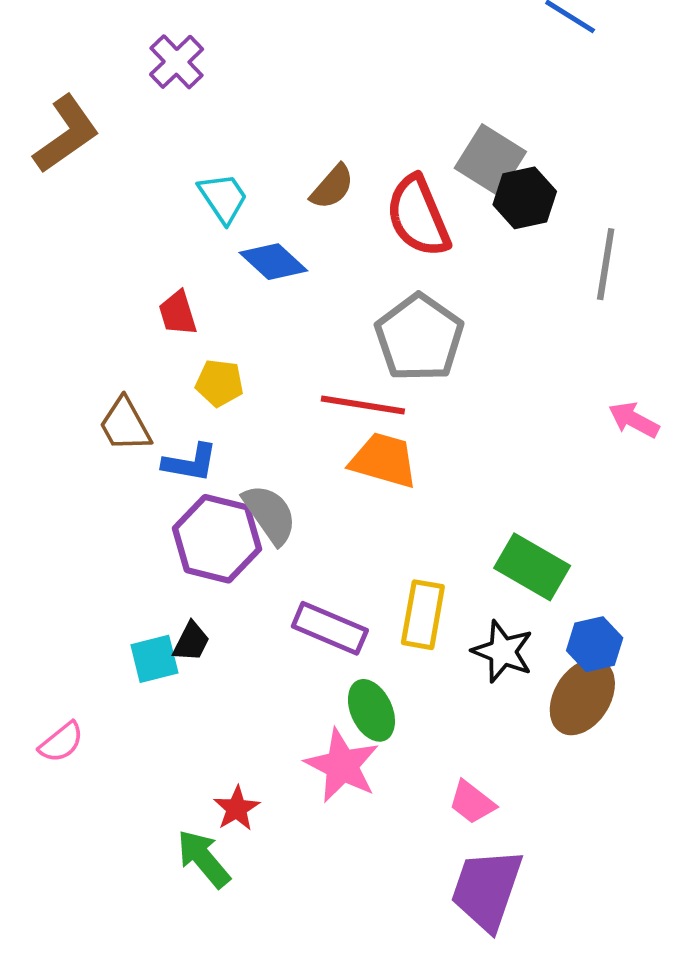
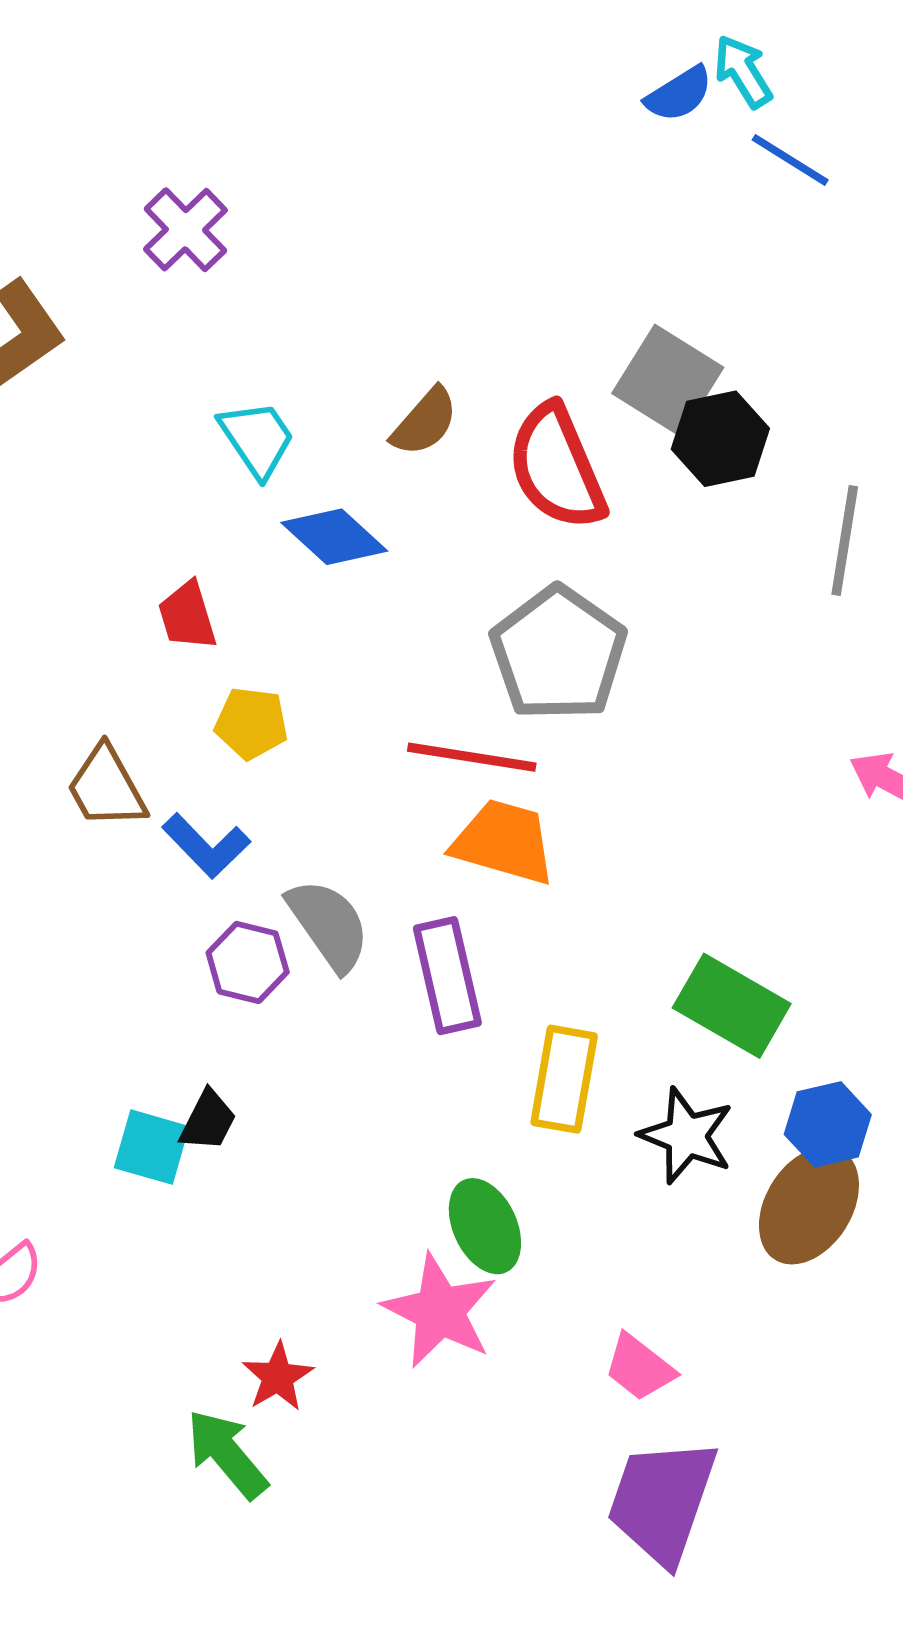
blue L-shape: (190, 463) -> (206, 846), turned 36
purple hexagon: (217, 539) -> (248, 962), size x0.6
purple rectangle: (330, 628) -> (447, 976), moved, turned 54
cyan square: (154, 659) -> (152, 1147), turned 30

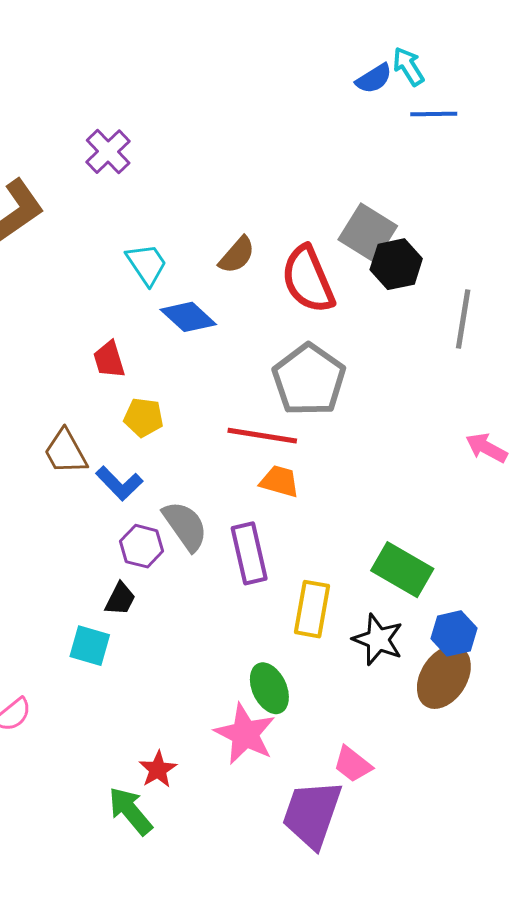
blue line: (790, 160) -> (434, 114), turned -33
orange trapezoid: (504, 842) -> (280, 481), size x0.7
black trapezoid: (208, 1121) -> (120, 599), moved
purple trapezoid: (662, 1501) -> (312, 814), moved

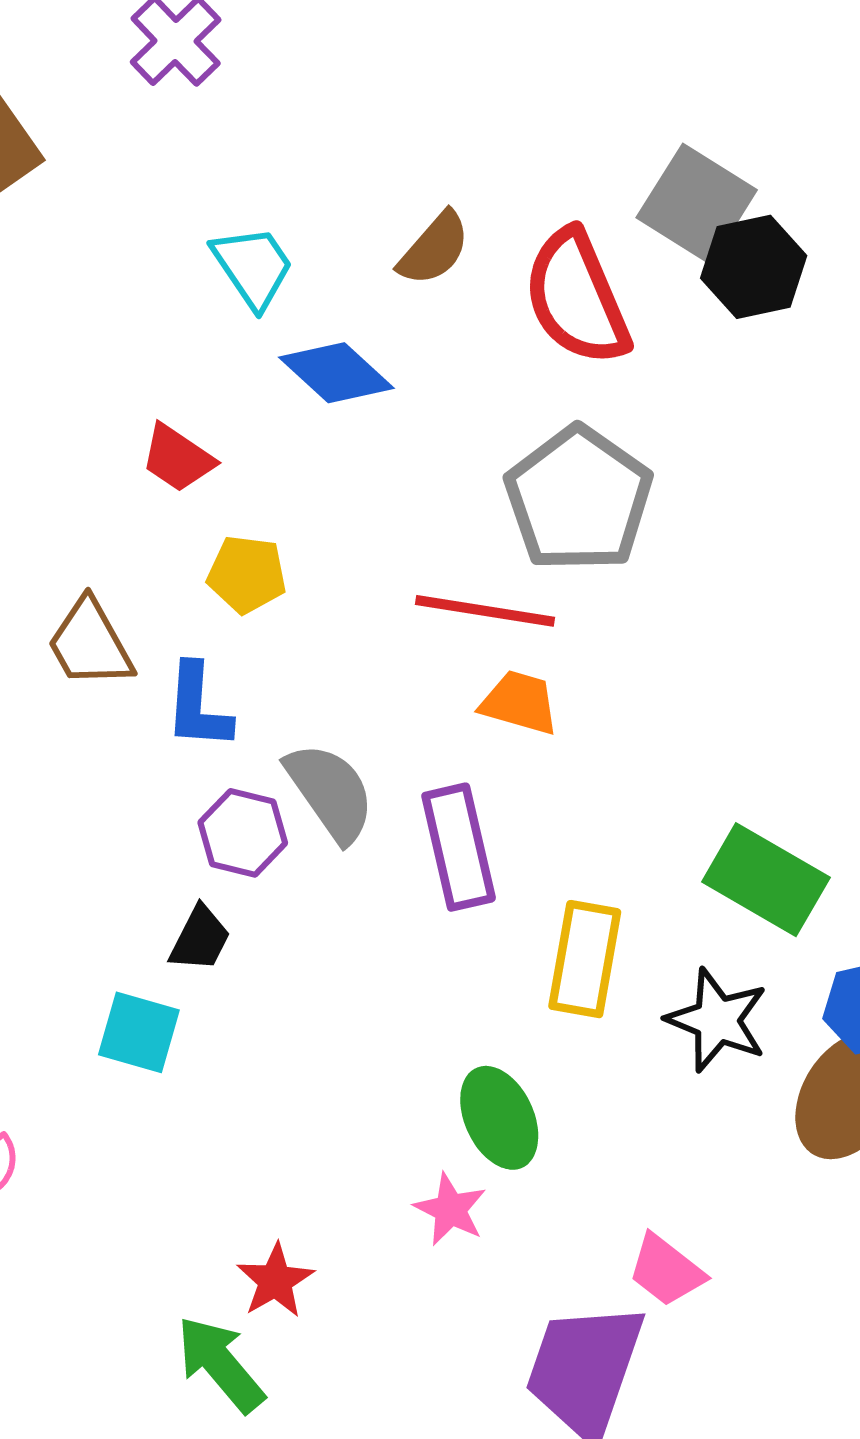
red trapezoid: (109, 360) -> (178, 458), turned -39
blue L-shape: (119, 483) -> (198, 707), turned 48
pink star: (245, 734) -> (450, 1209), size x0.6

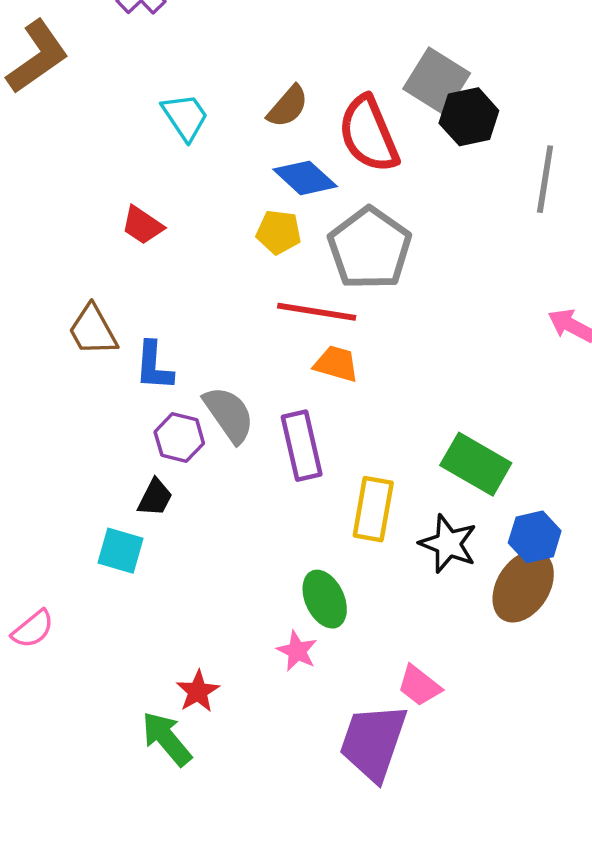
blue diamond: (336, 373) -> (305, 178), moved
yellow pentagon: (247, 574) -> (279, 232), moved

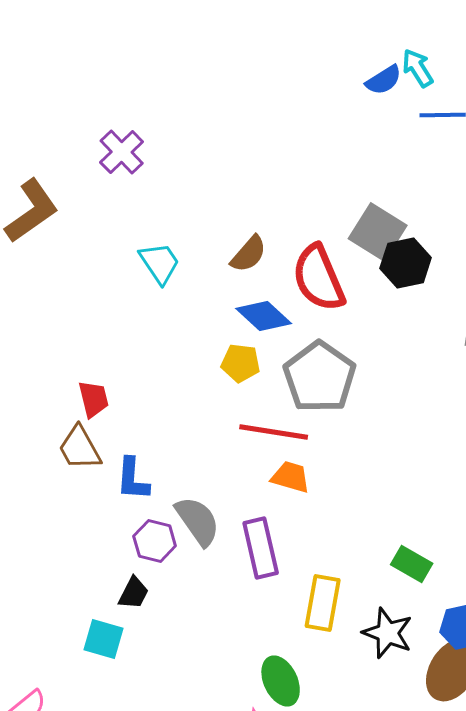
red trapezoid: (142, 225) -> (94, 399), moved, turned -138
green rectangle: (476, 464) -> (412, 564), size x0.7

